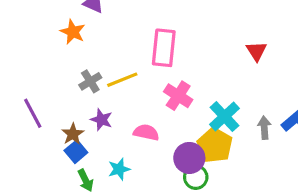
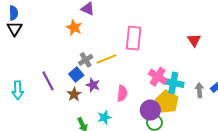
pink cross: (178, 96) -> (158, 77), moved
cyan cross: (224, 116) -> (173, 83), turned -36
pink semicircle: (146, 132) -> (122, 93), turned 84
blue square: (76, 152) -> (76, 75), moved

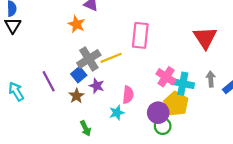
red triangle: (194, 40) -> (205, 38), size x1.6
gray cross: (86, 60) -> (89, 59), size x1.5
cyan arrow: (18, 90) -> (16, 91), turned 150
gray arrow: (199, 90) -> (211, 79), moved
cyan star: (104, 117) -> (117, 113), moved

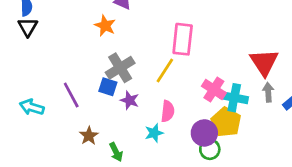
red triangle: (205, 38) -> (264, 62), moved
yellow line: (111, 58) -> (165, 70), moved, turned -35
blue square: (79, 75) -> (108, 87), turned -32
cyan arrow: (16, 91) -> (32, 107), turned -42
brown star: (77, 96) -> (89, 136), moved

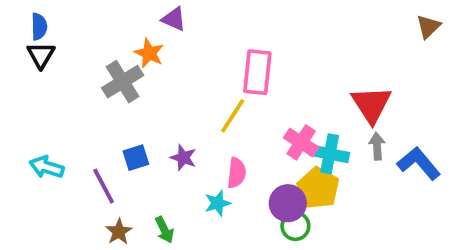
gray cross: (120, 68) -> (123, 82), moved
blue square: (108, 87) -> (136, 158), moved, turned -36
purple line: (71, 95) -> (104, 186), moved
brown star: (89, 136) -> (119, 232), moved

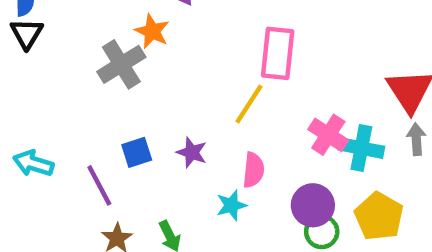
yellow pentagon: (318, 188) -> (379, 216), moved

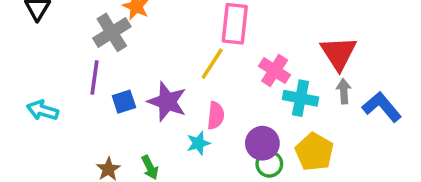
pink cross: (328, 135) -> (275, 71), moved
purple star: (192, 152) -> (167, 102), size x1.6
purple line: (99, 185) -> (95, 77), moved, turned 36

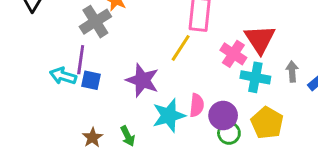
red triangle: (339, 53) -> (260, 39), moved
blue square: (124, 102) -> (91, 80), moved, turned 30
cyan arrow: (43, 110) -> (63, 76), moved
pink semicircle: (216, 116) -> (197, 105), moved
cyan star: (198, 143) -> (169, 115), size x1.6

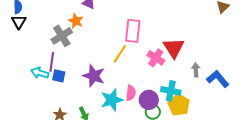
cyan cross: (255, 77) -> (171, 91), moved

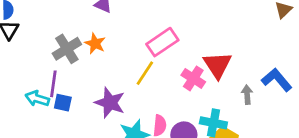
orange star: (76, 21) -> (95, 43), moved
pink rectangle: (133, 31) -> (162, 42), turned 50
blue L-shape: (218, 79) -> (277, 80), moved

